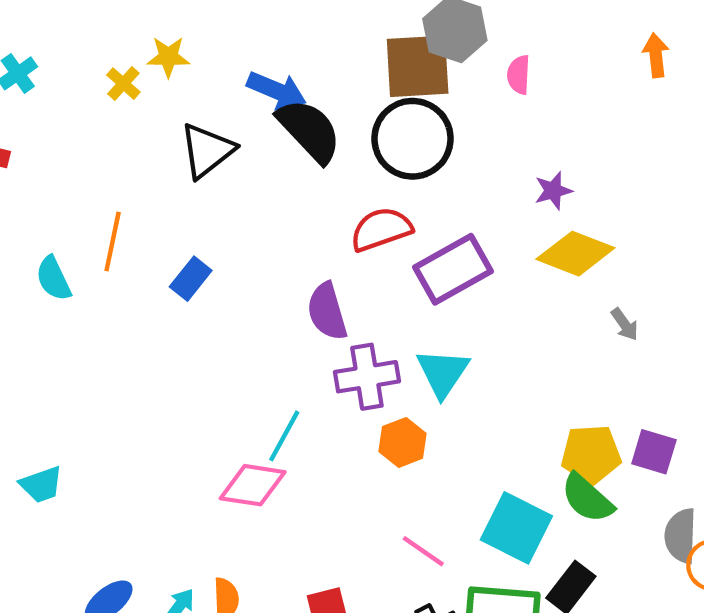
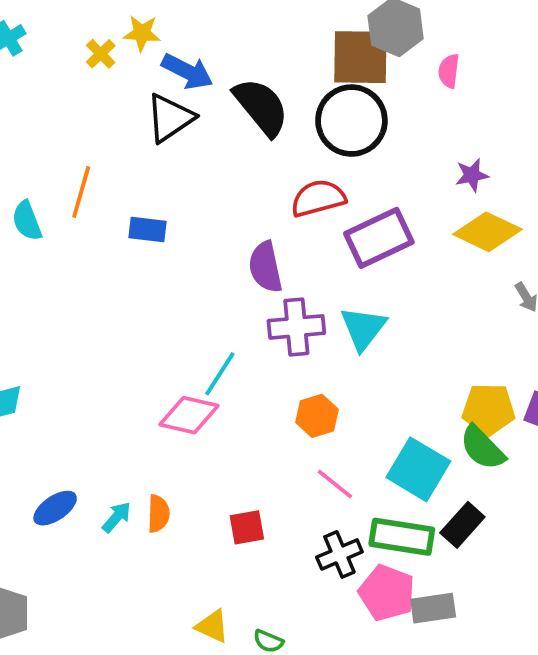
blue arrow: (277, 91) -> (187, 71), moved
blue rectangle: (191, 279) -> (148, 230), turned 54
orange hexagon: (403, 442) -> (317, 416), moved

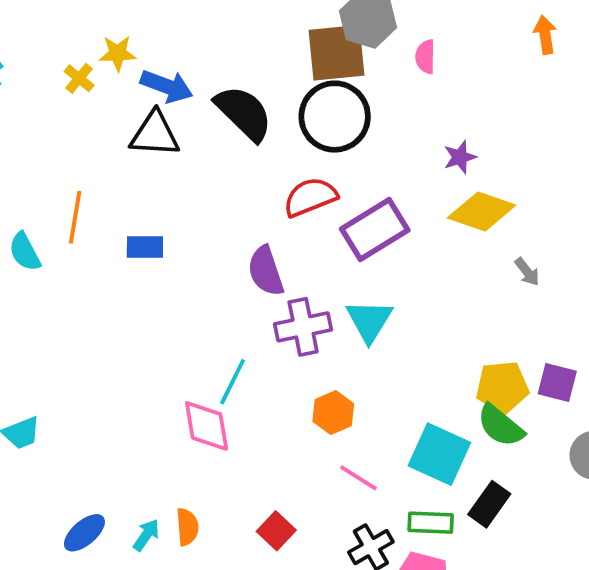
black triangle: (170, 118) -> (155, 134), turned 44
pink diamond: (189, 415) -> (207, 426), turned 74
red square: (247, 527) -> (276, 531), turned -30
green rectangle: (402, 537) -> (431, 523), size x0.7

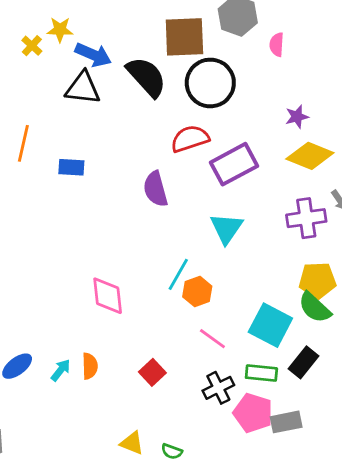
brown square: (336, 53) -> (184, 37), moved
purple cross: (303, 327) -> (306, 218), moved
cyan line: (233, 382) -> (178, 274), moved

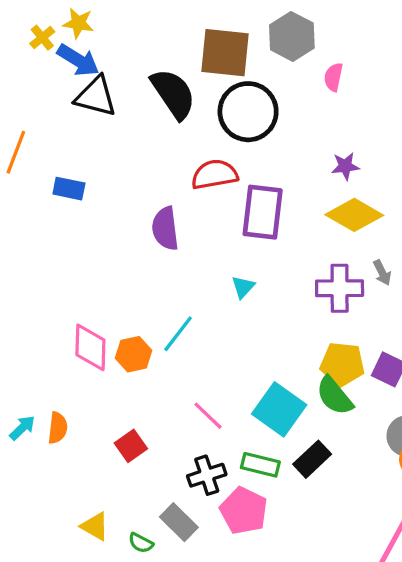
blue arrow: (93, 55) -> (78, 60), moved
purple rectangle: (234, 164) -> (263, 212), turned -63
cyan triangle: (226, 228) -> (243, 287), size x0.6
orange hexagon: (197, 292) -> (134, 354), moved
gray rectangle: (286, 422) -> (179, 522), moved, turned 48

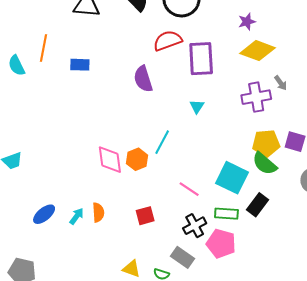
red square: (131, 446) -> (145, 216), turned 30

